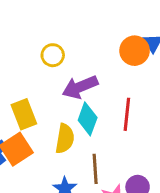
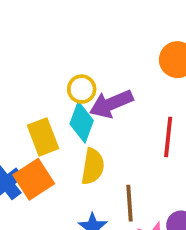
yellow circle: (53, 55) -> (82, 89), moved
cyan diamond: (88, 119) -> (82, 122), moved

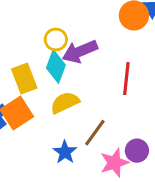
yellow semicircle: (93, 166) -> (65, 103), turned -124
brown line: (130, 203) -> (95, 133), turned 40

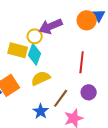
purple arrow: (80, 52) -> (51, 26), moved
yellow rectangle: (24, 79) -> (18, 50), moved, turned -54
purple circle: (137, 151) -> (89, 92), moved

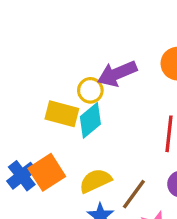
cyan diamond: (35, 54) -> (90, 120), turned 30
yellow semicircle: (41, 78) -> (95, 181), moved

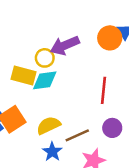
cyan diamond: (90, 120) -> (45, 80), turned 32
brown line: (134, 194) -> (77, 135), turned 30

